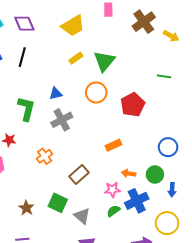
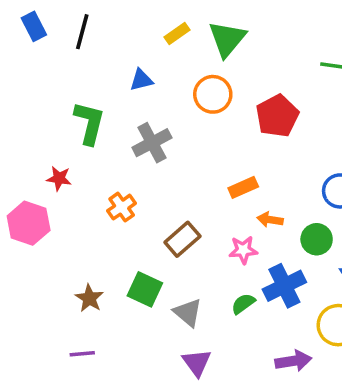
blue triangle: (56, 94) -> (141, 80), moved
orange arrow: (129, 173) -> (270, 220), moved
pink star: (112, 190) -> (243, 250), moved

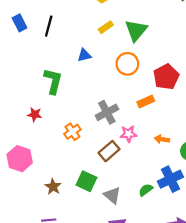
gray cross: (152, 143) -> (107, 112), moved
orange rectangle: (243, 187) -> (146, 102), moved
pink hexagon: (29, 223) -> (20, 159), moved
pink star: (243, 250) -> (128, 134), moved

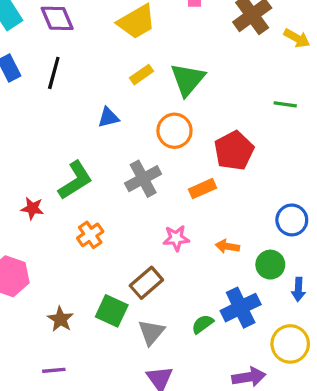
green L-shape: (53, 81) -> (75, 180), moved, turned 44
gray cross: (107, 112) -> (143, 179), moved
brown rectangle: (109, 151) -> (146, 283), moved
gray triangle: (112, 195) -> (151, 332), turned 30

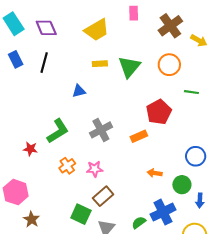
yellow rectangle: (141, 75) -> (100, 64), turned 32
green line: (285, 104) -> (191, 92), moved
orange circle: (174, 131) -> (169, 65), moved
pink star: (176, 238) -> (95, 169), moved
brown star: (60, 319) -> (31, 219), moved

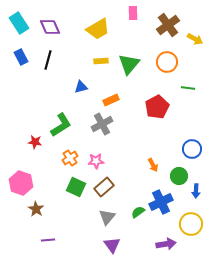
orange rectangle: (139, 136) -> (111, 100), moved
orange arrow: (155, 173) -> (153, 165), turned -128
green square: (81, 214) -> (76, 187), moved

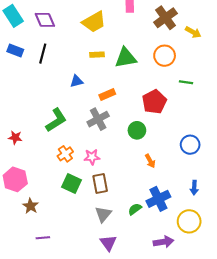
blue rectangle: (21, 57) -> (15, 51), turned -42
green triangle: (129, 64) -> (126, 58), turned 40
red star: (35, 142) -> (15, 137), moved
green circle: (179, 176) -> (137, 130), moved
brown rectangle: (104, 187) -> (100, 184), turned -60

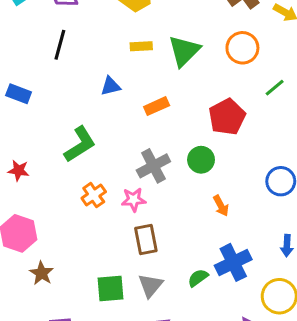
blue rectangle: (15, 51) -> (19, 94), moved
green triangle: (126, 58) -> (184, 51), turned -35
green line: (186, 82) -> (275, 88), turned -48
gray cross: (98, 119) -> (153, 166), moved
green square: (71, 184) -> (111, 289), moved, turned -30

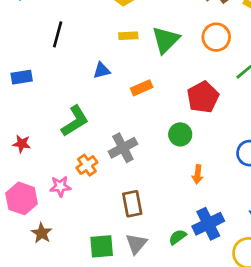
blue rectangle: (19, 94) -> (22, 77), turned -30
gray cross: (153, 166) -> (123, 148), moved
pink star: (134, 200) -> (60, 186), moved
orange arrow: (221, 206) -> (198, 174), turned 36

